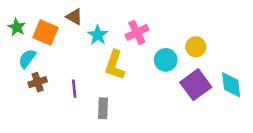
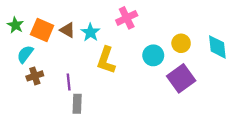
brown triangle: (74, 17) -> (67, 30), moved
pink cross: (137, 32) -> (127, 18), moved
cyan diamond: (231, 85) -> (217, 47), moved
gray rectangle: (103, 108) -> (77, 104), moved

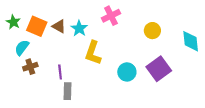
yellow circle: (181, 43) -> (152, 31), moved
cyan circle: (153, 55) -> (127, 72), moved

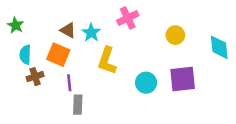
orange square: (37, 26) -> (58, 55), moved
cyan semicircle: (22, 48) -> (25, 55), turned -35
purple square: (159, 69) -> (183, 79), turned 30

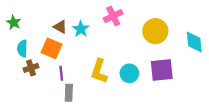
yellow circle: (175, 35) -> (155, 31), size x1.5
yellow L-shape: (107, 61) -> (99, 71), moved

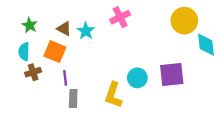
green star: (14, 22) -> (30, 25), moved
yellow circle: (155, 31) -> (184, 21), moved
yellow L-shape: (99, 71) -> (113, 95), moved

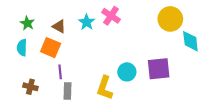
pink cross: (120, 17) -> (111, 16), turned -30
cyan star: (86, 31) -> (87, 22), moved
brown cross: (33, 72) -> (30, 87), moved, turned 32

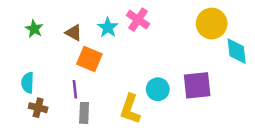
cyan semicircle: (22, 48) -> (28, 83), moved
orange square: (51, 48) -> (89, 59), moved

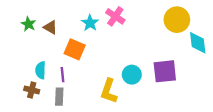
brown triangle: (74, 33) -> (50, 27), moved
cyan semicircle: (28, 83) -> (41, 70), moved
gray rectangle: (84, 113) -> (59, 97), moved

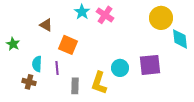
cyan star: (90, 23) -> (82, 12), moved
green star: (28, 24) -> (13, 44), moved
gray rectangle: (59, 97) -> (75, 86), moved

